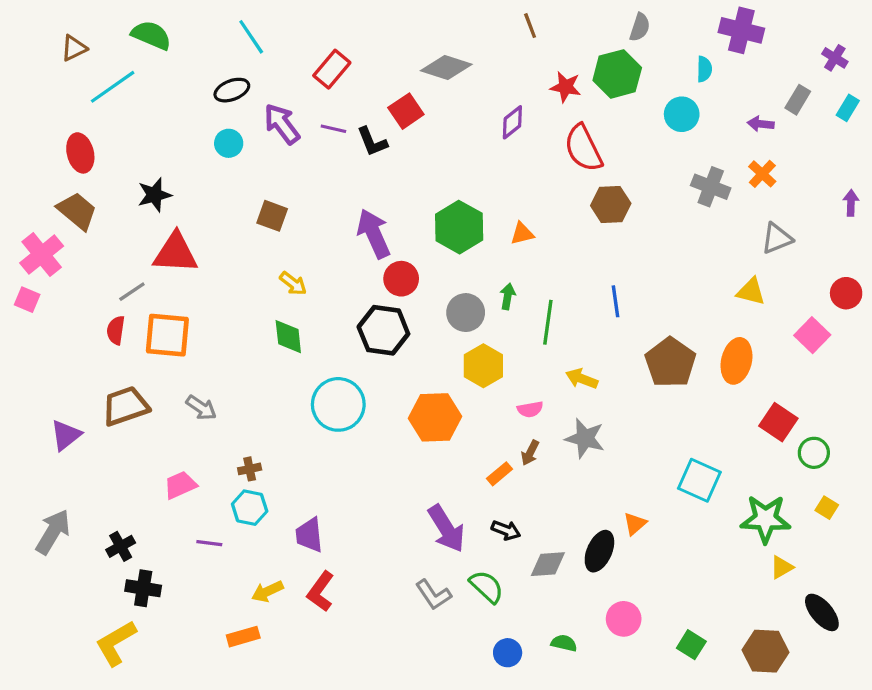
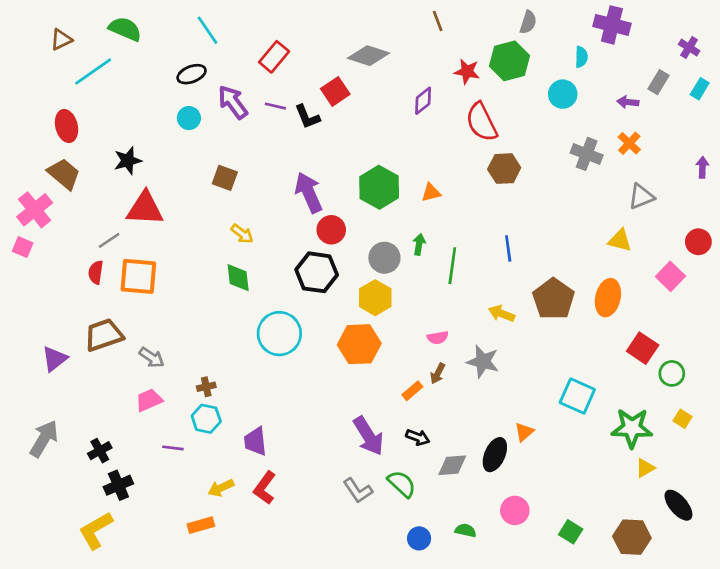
yellow hexagon: (483, 366) -> (375, 298), moved
yellow arrow: (582, 379) -> (502, 314), moved
gray arrow: (201, 408) -> (152, 357), moved
black cross: (143, 588) -> (118, 485), turned -32

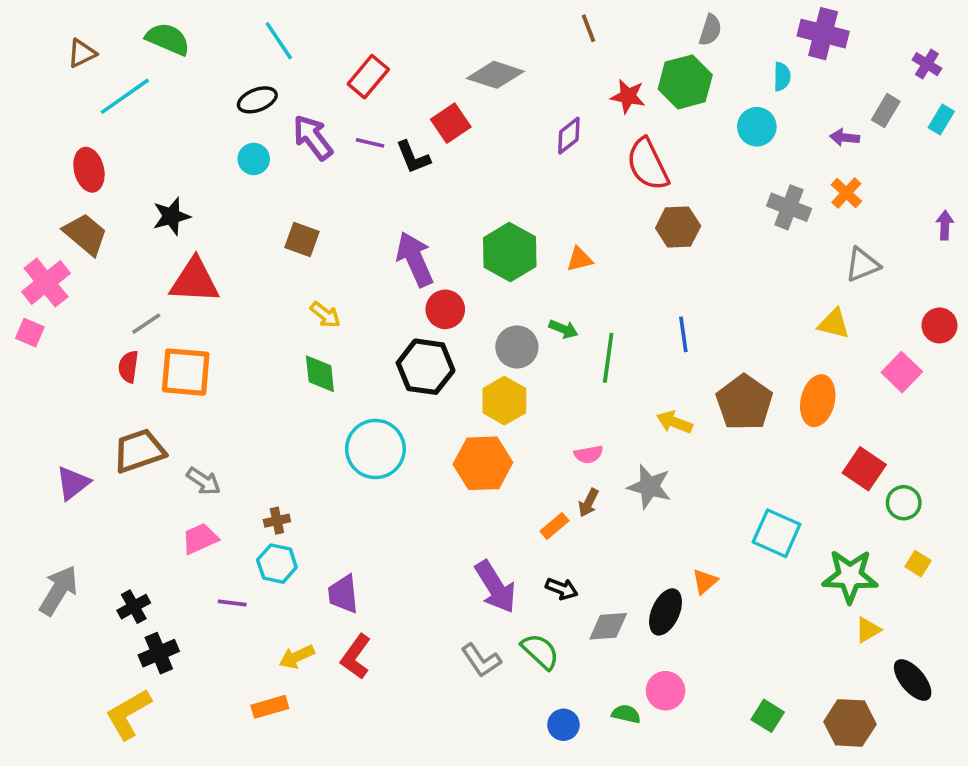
green arrow: (419, 244) -> (563, 329), turned 102
pink circle: (515, 510) -> (666, 691), moved

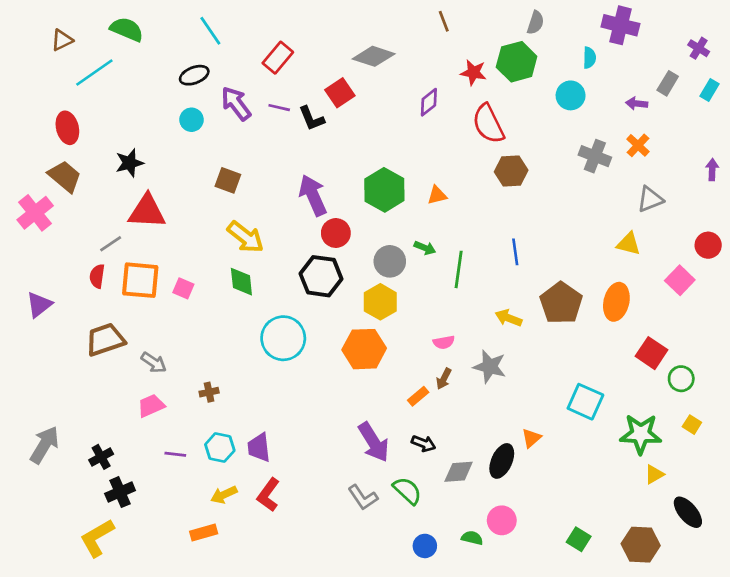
yellow arrow: (325, 315) -> (245, 237), size x1.6
pink square: (30, 333) -> (183, 288), moved
purple triangle: (73, 483) -> (39, 305), moved
cyan hexagon: (277, 564) -> (220, 447), moved

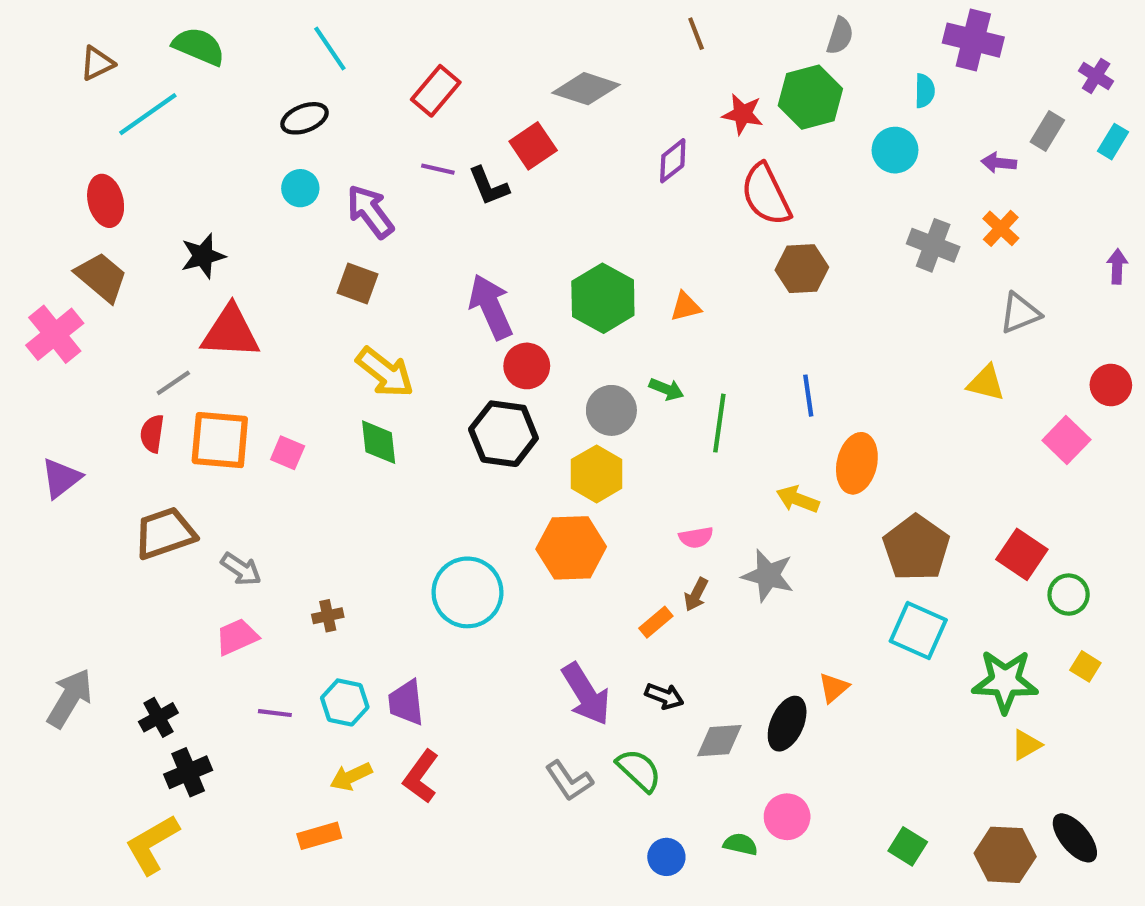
purple arrow: (236, 104) -> (370, 211), moved
orange ellipse: (616, 302) -> (857, 463), moved
brown pentagon: (561, 303) -> (916, 548), moved
cyan circle: (283, 338) -> (467, 592), moved
black ellipse: (688, 512) -> (1075, 838), moved

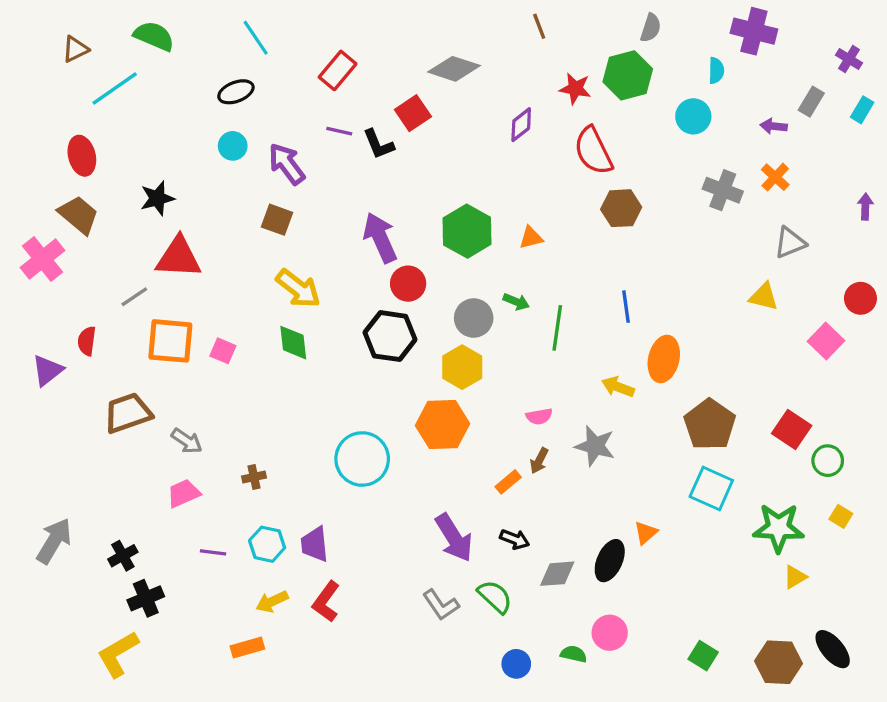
red semicircle: (152, 434) -> (87, 341), moved

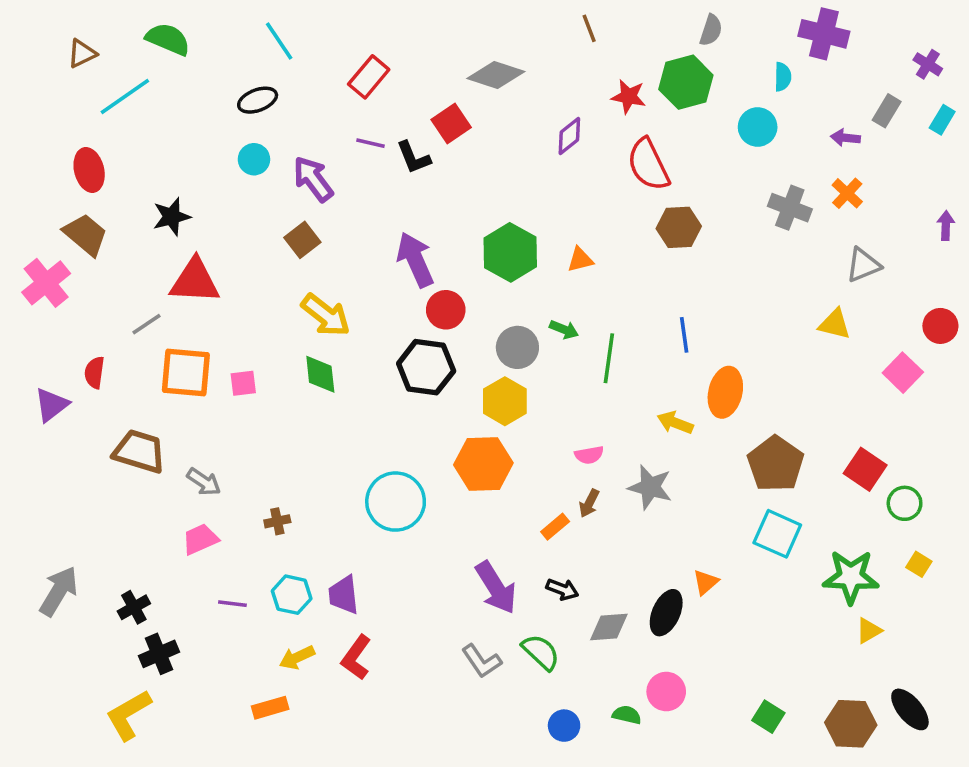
brown square: (277, 220) -> (302, 240), turned 32
pink square: (223, 351) -> (243, 383), turned -30
brown trapezoid: (128, 413) -> (139, 451), turned 36

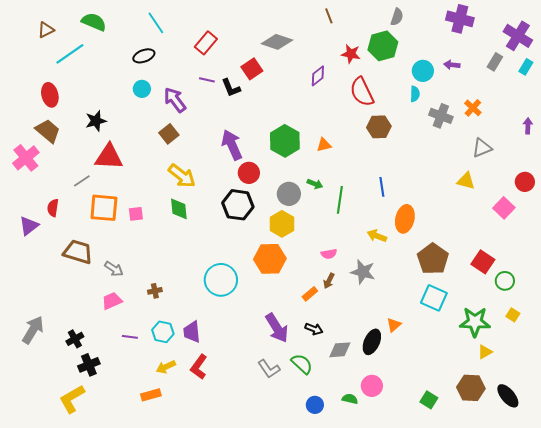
purple cross: (928, 64) -> (518, 36), size x1.8
cyan semicircle: (783, 77) -> (415, 94), moved
purple arrow: (845, 138) -> (452, 65), moved
brown hexagon: (851, 724) -> (471, 388), moved

